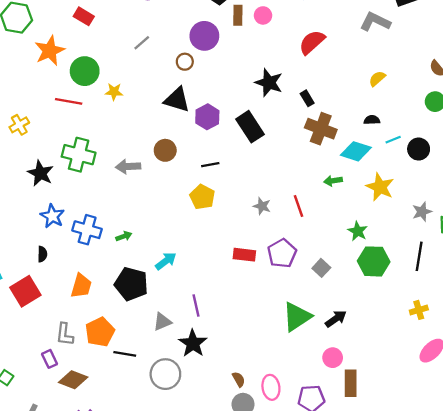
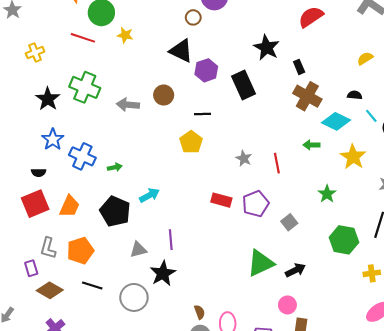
cyan line: (393, 140) -> (371, 116), turned 64
black semicircle: (42, 254) -> (39, 173), turned 80
green hexagon: (374, 261) -> (344, 240), moved
red square: (25, 291) -> (35, 204), moved
black line: (125, 354) -> (92, 286), moved

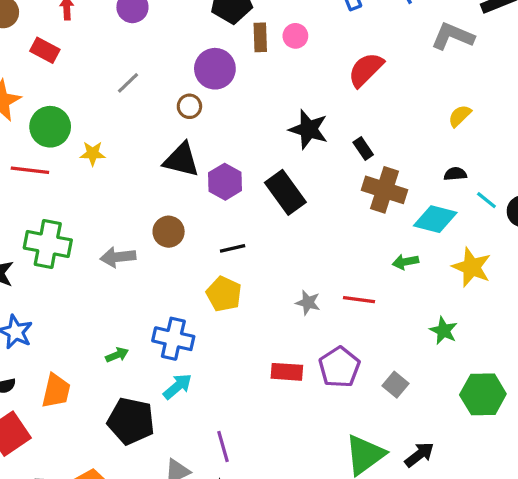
blue cross: (82, 156) -> (173, 339), moved
red line: (277, 163) -> (359, 300), turned -60
orange trapezoid: (69, 206) -> (56, 391), moved

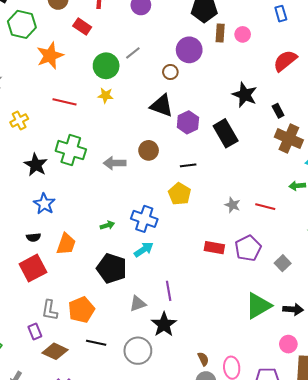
green circle: (50, 127) -> (106, 66), moved
black arrow: (419, 455) -> (293, 309), turned 36

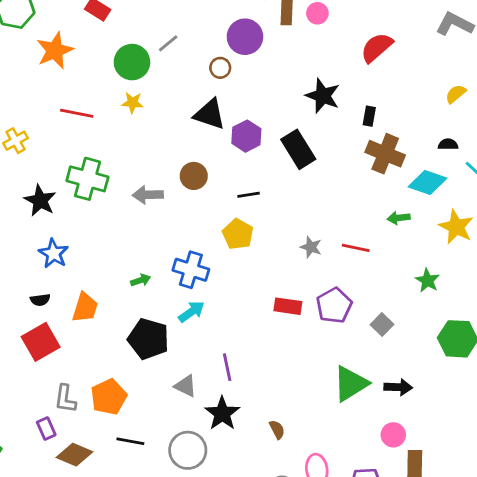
black rectangle: (278, 111) -> (369, 116), turned 40
gray triangle: (138, 304) -> (185, 386), turned 48
brown semicircle: (203, 359) -> (277, 429), moved

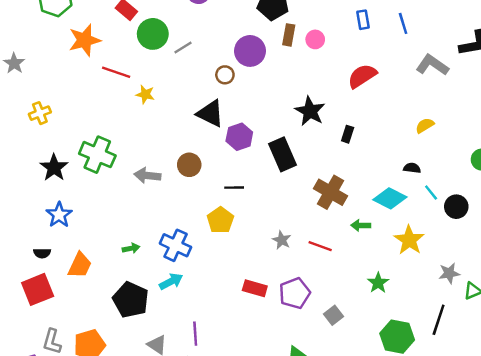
green circle: (132, 62) -> (153, 34), moved
red line: (77, 113) -> (116, 72), moved
brown cross: (385, 154) -> (331, 192), moved

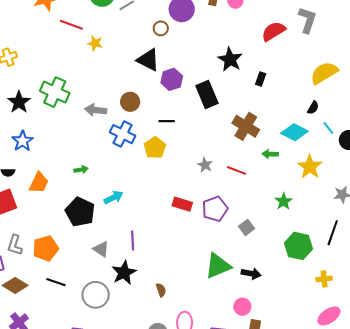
gray L-shape: (432, 65) -> (307, 20), moved, turned 72
yellow semicircle: (425, 125) -> (324, 73), size x1.8
black semicircle: (412, 168) -> (313, 108), turned 112
blue cross: (176, 245) -> (122, 134), moved

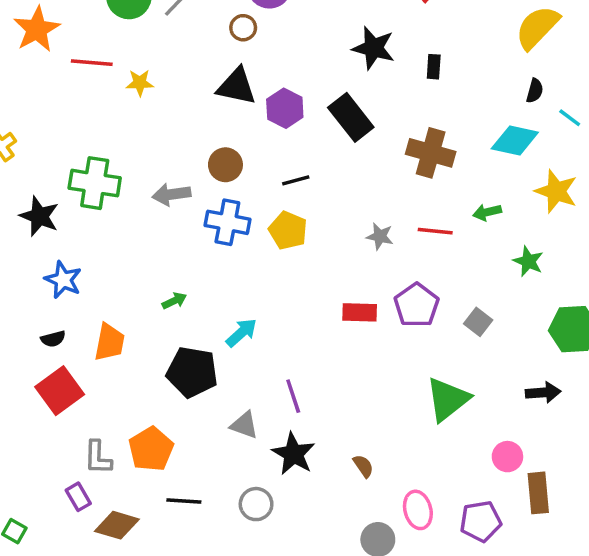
green arrow: (270, 154) -> (487, 212), moved
black arrow: (251, 274) -> (543, 393), moved
gray circle: (96, 295) -> (256, 504), size x0.7

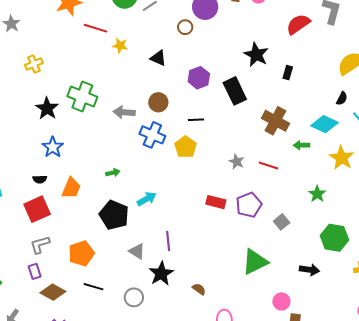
black triangle: (237, 86) -> (158, 58), moved, size x0.7
green arrow: (487, 212) -> (301, 145), moved
gray L-shape: (98, 458) -> (40, 245), moved, turned 60
brown semicircle: (363, 466) -> (199, 289), turned -32

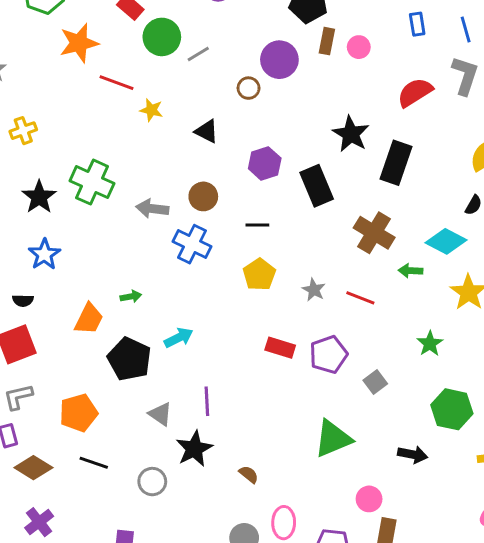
black rectangle: (288, 73) -> (396, 163), size x2.0
yellow pentagon: (186, 147) -> (259, 275), moved
orange trapezoid: (71, 188) -> (89, 319), moved

